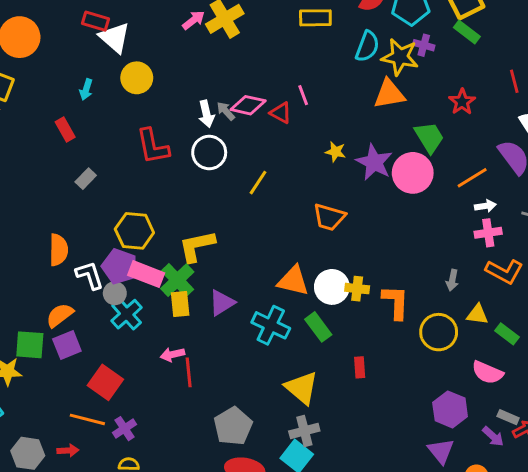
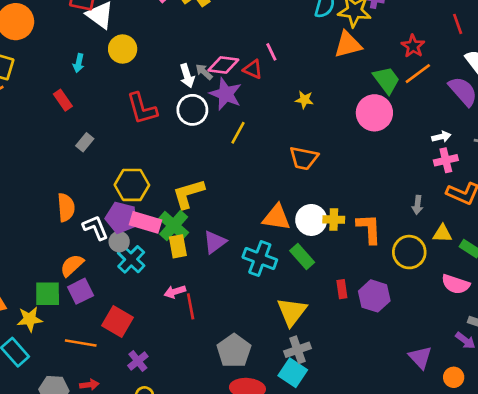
purple star: (374, 162) -> (226, 94), moved
orange line: (472, 178) -> (418, 74), moved
yellow triangle: (302, 388) -> (292, 312), turned 32
purple hexagon: (450, 409) -> (374, 296), moved
orange line: (87, 419) -> (81, 343), moved

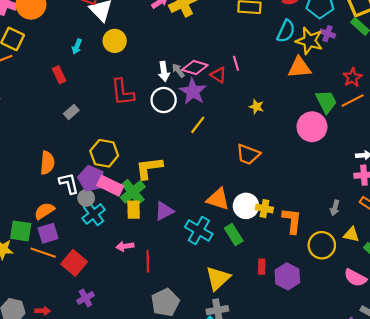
red line: (191, 306) -> (148, 261), moved
orange line: (81, 343) -> (43, 253), moved

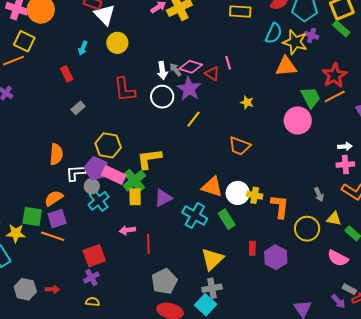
red star: (352, 77) -> (334, 75), size x1.4
white L-shape: (69, 183) -> (76, 173), turned -80
gray arrow: (335, 208) -> (319, 194), turned -40
red square: (74, 263) -> (94, 256), moved, turned 30

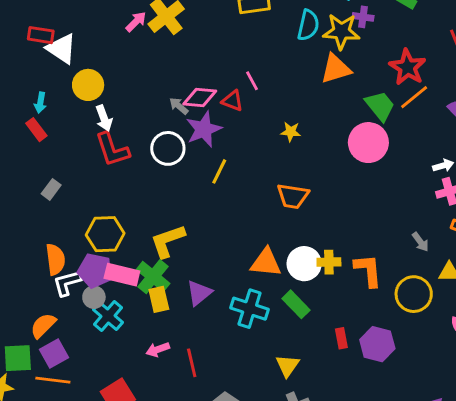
white arrow: (162, 71) -> (104, 118), moved
red rectangle: (67, 74) -> (36, 130), moved
purple star: (189, 89) -> (204, 129), turned 30
orange semicircle: (56, 154) -> (55, 259), moved
yellow triangle: (212, 259) -> (287, 366), size x0.7

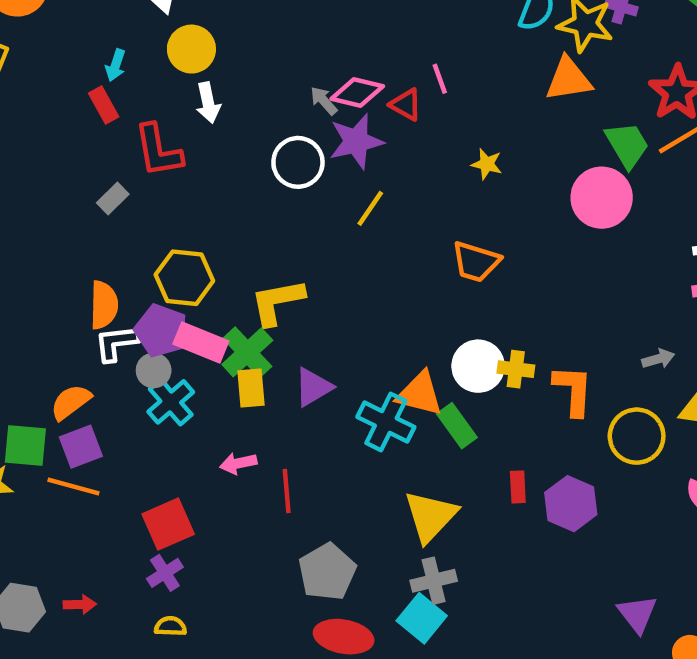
red L-shape: (112, 150) -> (158, 151), moved
gray arrow: (420, 242) -> (658, 359), turned -78
orange triangle: (266, 263) -> (420, 394), moved
yellow triangle: (287, 366) -> (431, 516), size x1.5

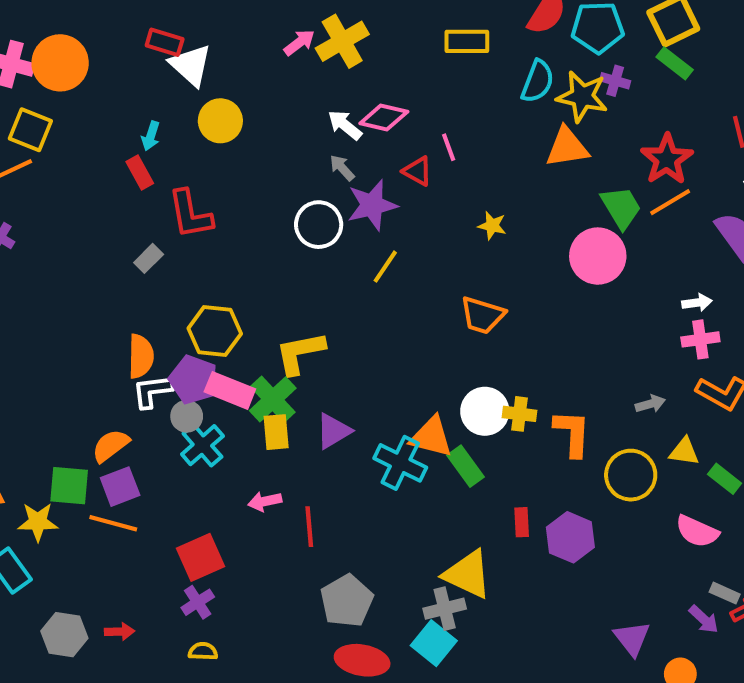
pink diamond: (357, 93) -> (384, 118), moved
white arrow: (208, 103) -> (345, 125), moved, turned 141
yellow triangle: (431, 516) -> (468, 574), moved, turned -48

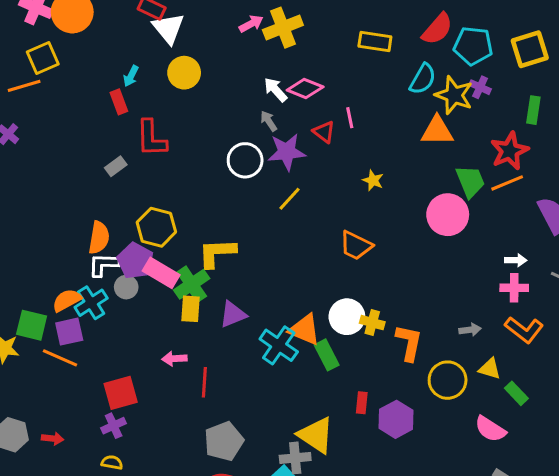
green rectangle: (675, 63) -> (533, 110), moved, turned 52
yellow square: (30, 130) -> (43, 58), turned 36
cyan cross: (202, 445) -> (91, 303), moved

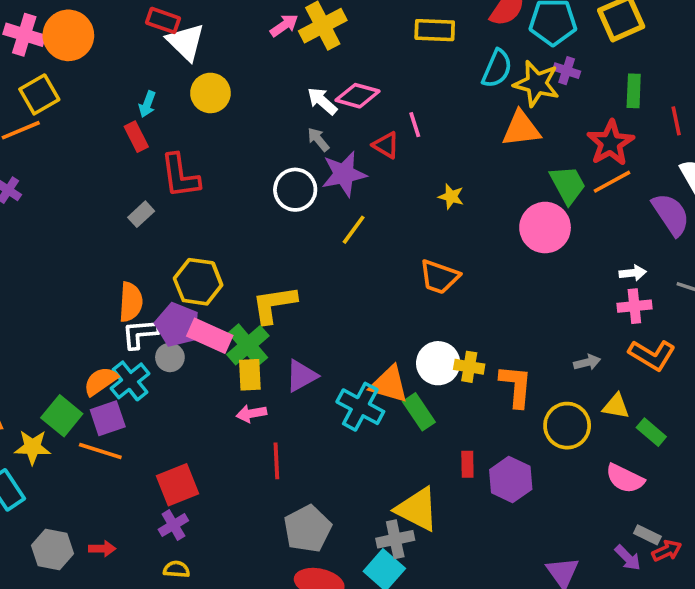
green square: (32, 325) -> (62, 416), turned 32
pink arrow: (174, 359) -> (251, 413), moved

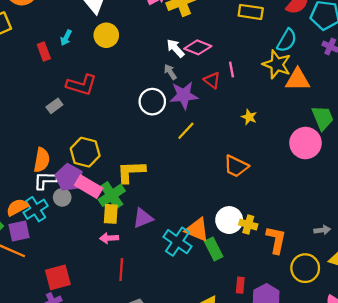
yellow star: (537, 84) -> (277, 64), moved
red rectangle: (136, 137) -> (44, 51), moved
red L-shape: (180, 176) -> (81, 85), turned -72

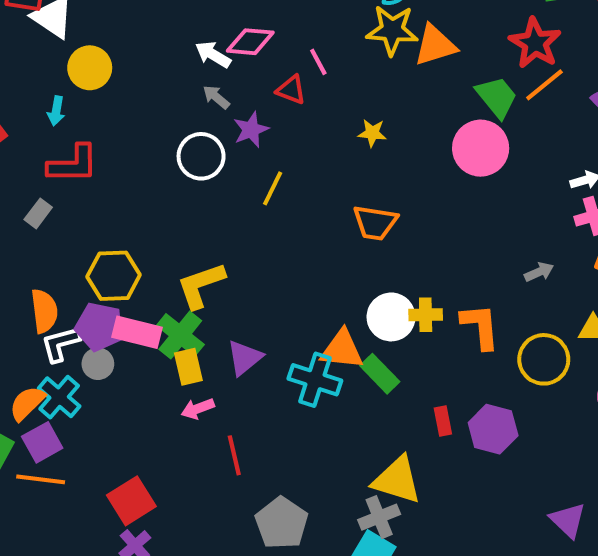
cyan arrow: (66, 38) -> (56, 111), moved
purple star: (184, 95) -> (251, 130), size x0.7
gray arrow: (322, 230) -> (539, 272), moved

